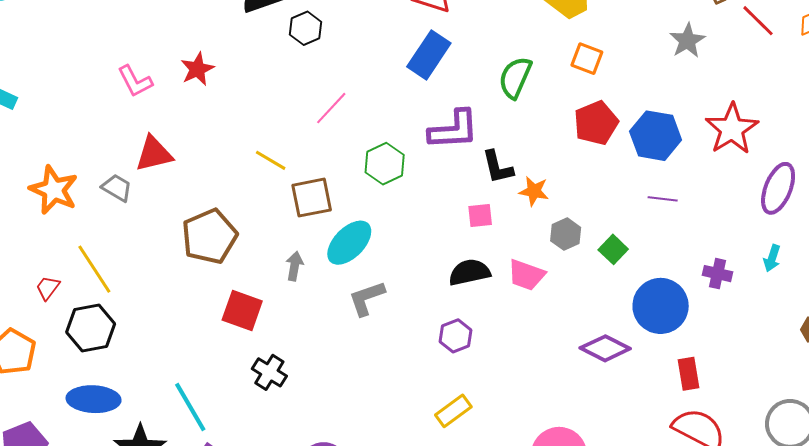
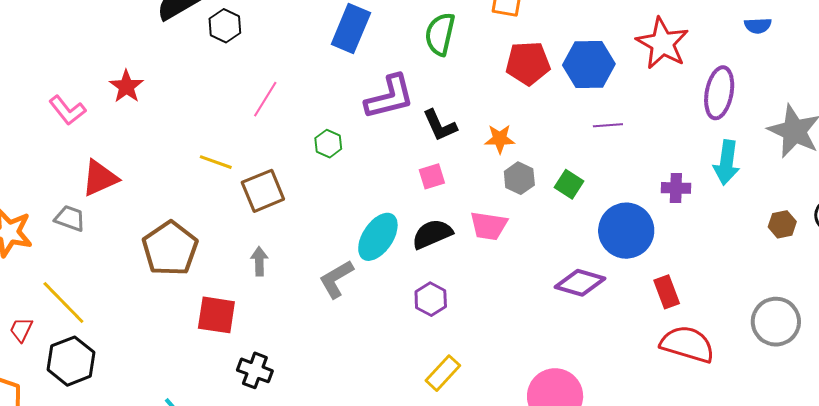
red pentagon: (596, 123) -> (528, 63), turned 30
green hexagon: (385, 164) -> (328, 144), size x0.7
orange star: (534, 191) -> (500, 139), moved
cyan ellipse: (349, 243) -> (378, 237), moved
cyan arrow: (772, 258) -> (727, 162), size x1.6

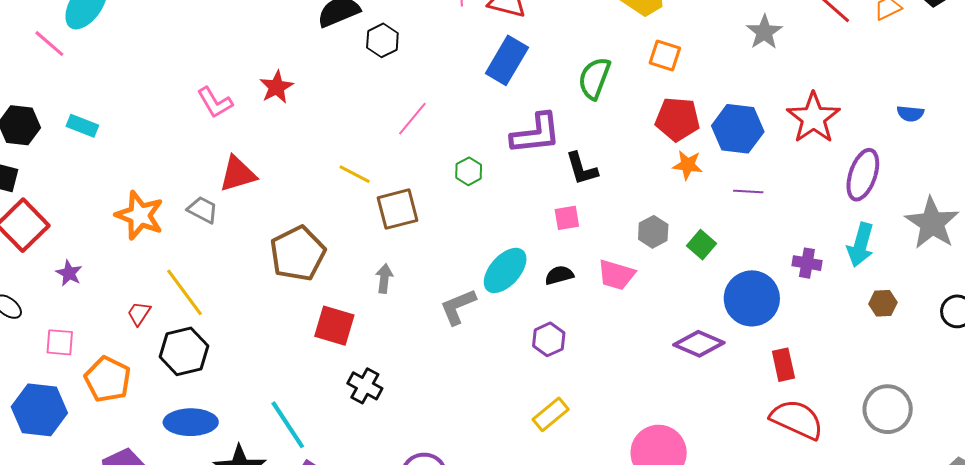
orange star: (500, 139) -> (688, 165), moved
brown hexagon: (782, 224) -> (883, 303), moved
black semicircle: (432, 234) -> (559, 275), size x0.7

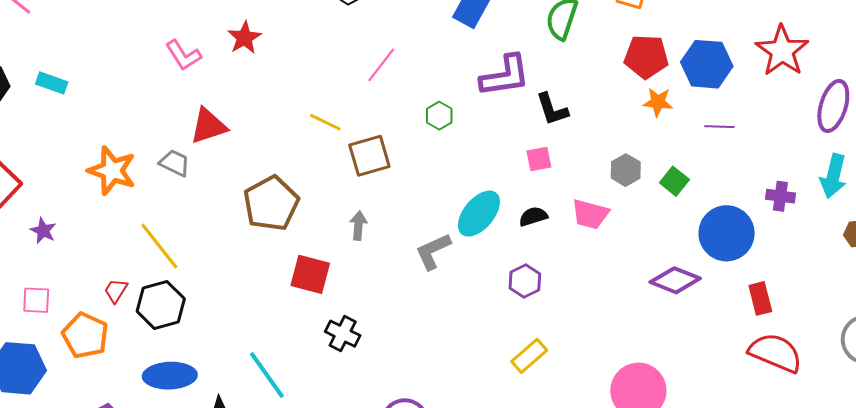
red trapezoid: (139, 313) -> (116, 291), moved

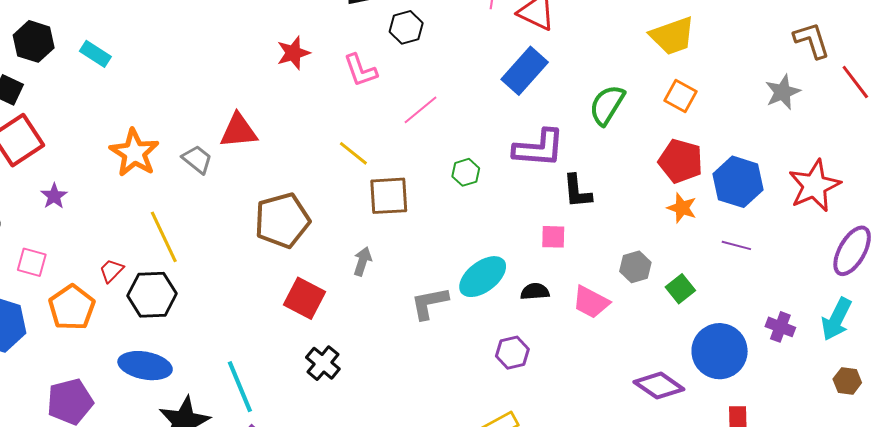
pink L-shape: (183, 55) -> (360, 70), moved

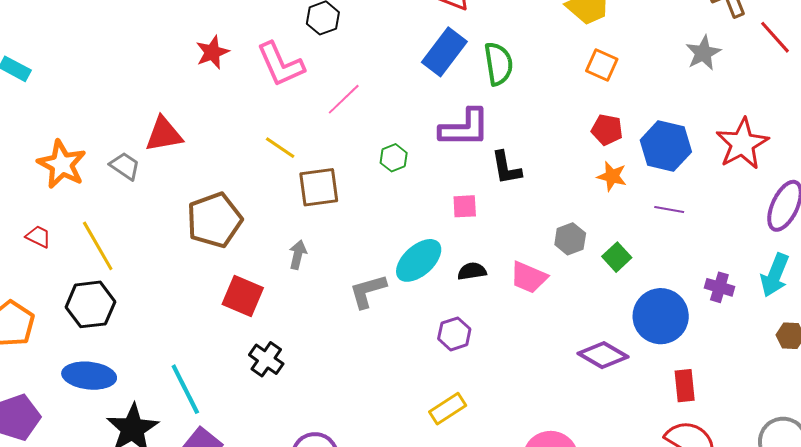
pink L-shape: (360, 70) -> (281, 64), size x1.4
green semicircle: (607, 105) -> (498, 64), moved, turned 144
red pentagon: (681, 161) -> (607, 130), size x0.7
pink square: (553, 237) -> (465, 206), moved
red trapezoid: (111, 271) -> (38, 237), moved, turned 76

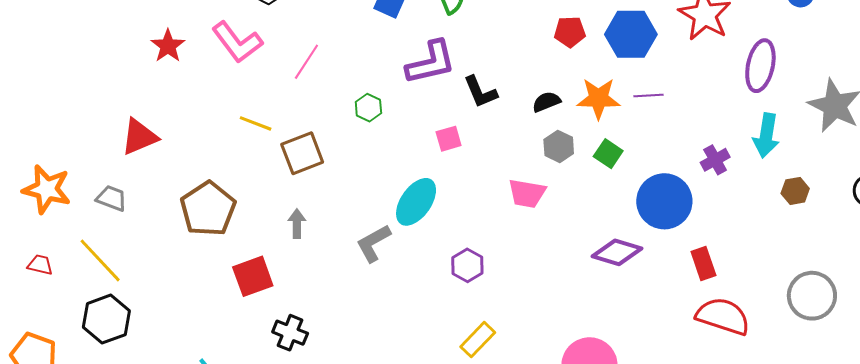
gray trapezoid: (125, 166) -> (112, 198), moved
orange star: (612, 176) -> (598, 98), moved, size x1.4
black semicircle: (472, 271) -> (546, 102), moved
purple cross: (719, 287) -> (715, 160), turned -32
red square: (243, 296) -> (253, 276), turned -30

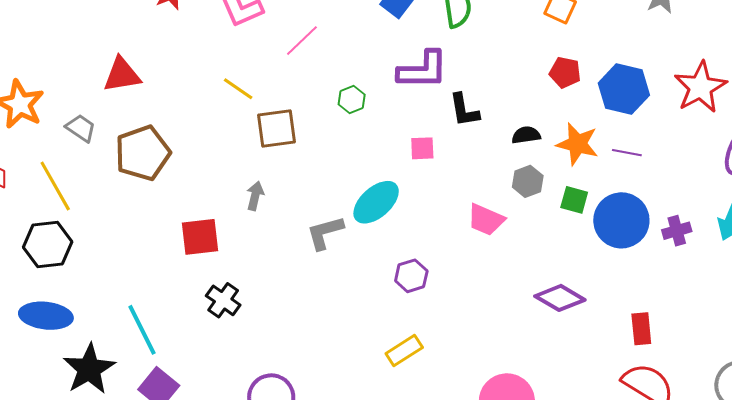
green square: (608, 154) -> (574, 200), turned -32
blue circle: (664, 201) -> (621, 220), moved
brown pentagon: (208, 209) -> (143, 153), moved

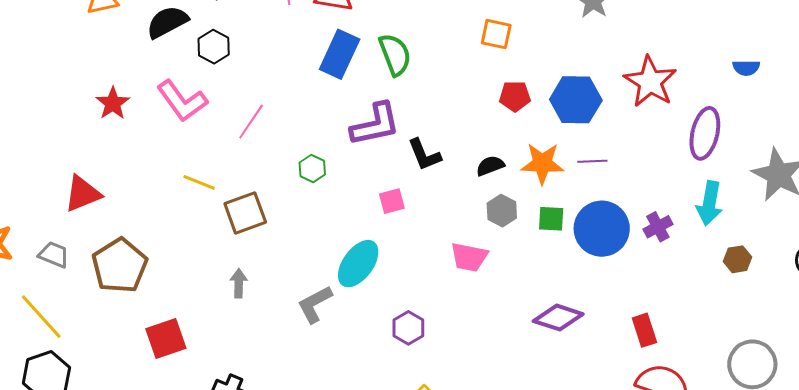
red square: (200, 237) -> (166, 339), moved

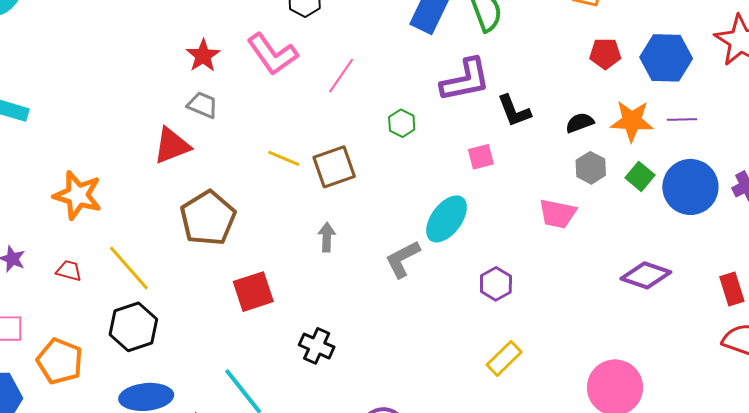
yellow line: (199, 182) -> (284, 158), moved
green square: (551, 219) -> (640, 176), turned 36
gray trapezoid: (54, 255) -> (203, 105), moved

